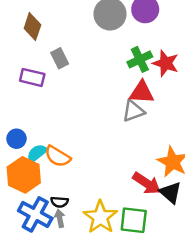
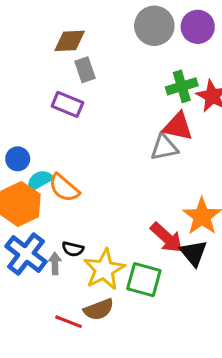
brown diamond: (32, 27) -> (70, 41), moved, turned 60
purple rectangle: (32, 77) -> (67, 104), moved
black semicircle: (59, 202) -> (73, 249), moved

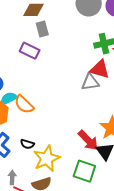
gray arrow: (55, 263) -> (12, 177), moved
green square: (144, 280) -> (84, 171), moved

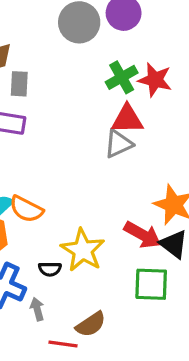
gray rectangle: (42, 29) -> (19, 84), turned 35
yellow star: (47, 159) -> (83, 250), moved
gray arrow: (12, 177) -> (37, 309), moved

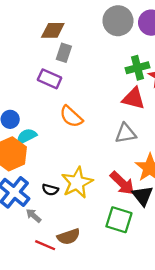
gray triangle: (118, 144) -> (126, 133), moved
orange semicircle: (26, 209) -> (71, 117), moved
gray arrow: (37, 309) -> (34, 216), turned -49

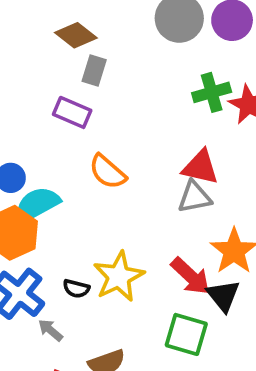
brown diamond: (53, 30) -> (76, 35), turned 40
red triangle: (134, 98) -> (200, 167), moved
cyan semicircle: (26, 136) -> (37, 204), size x1.4

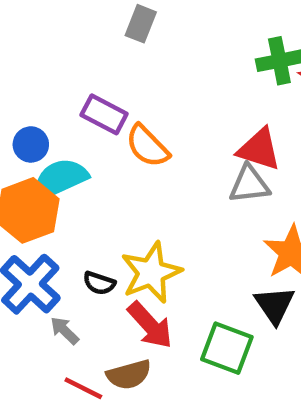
purple rectangle: (72, 112) -> (104, 114), moved
red arrow: (191, 276) -> (150, 325), moved

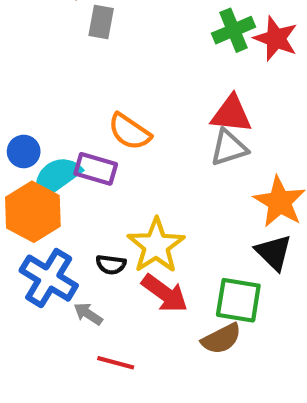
purple rectangle: (104, 114) -> (96, 169), moved
brown semicircle: (129, 375) -> (221, 339), moved

